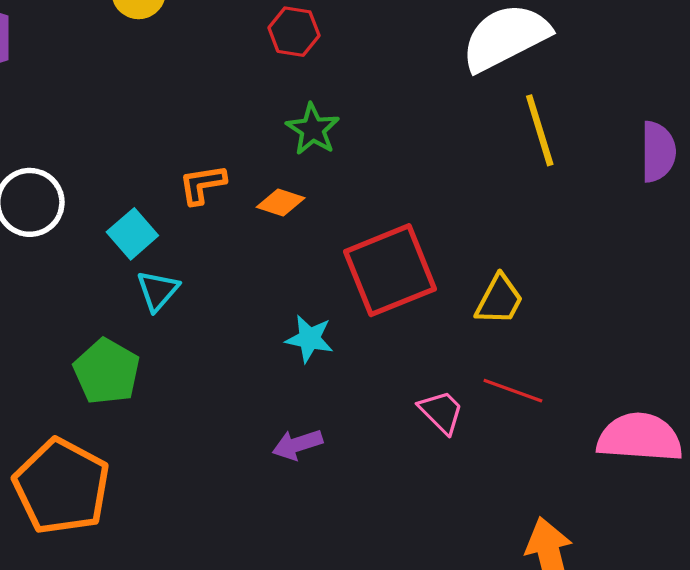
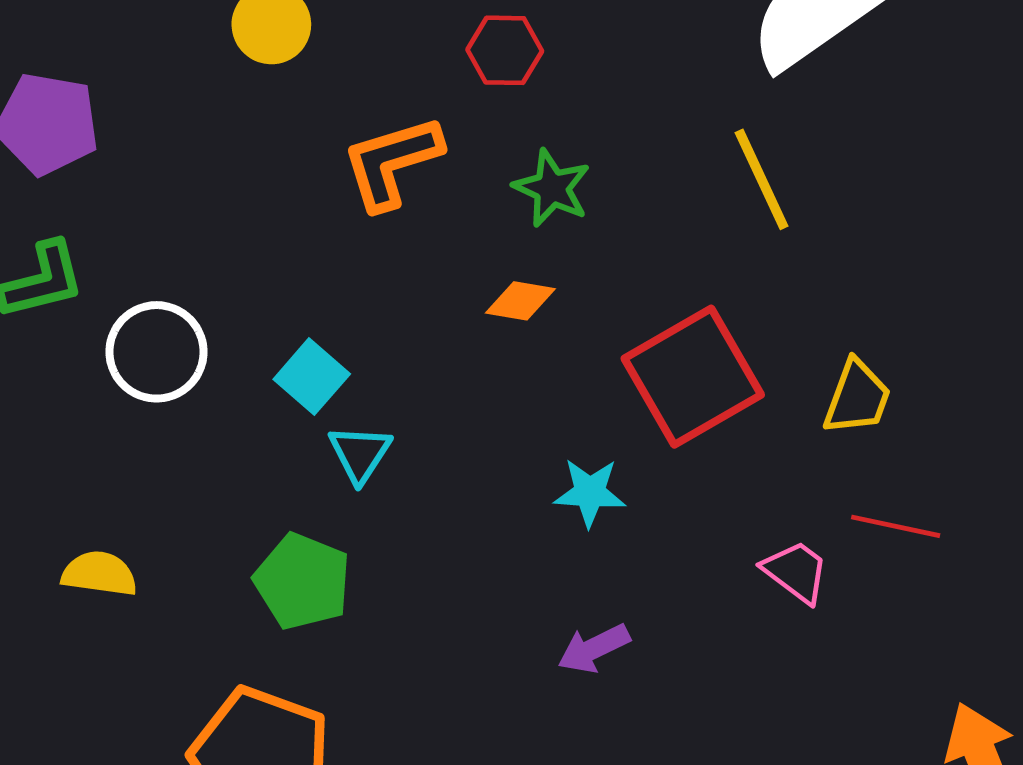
yellow line: (540, 130) -> (762, 179), moved
orange L-shape: (202, 184) -> (392, 162), moved, size x1.5

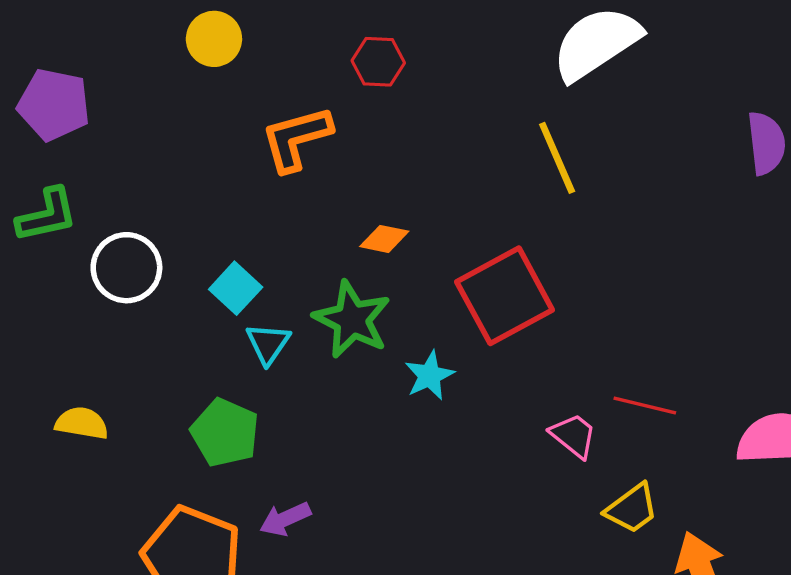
green star: (552, 188) -> (352, 319), moved, size x1.4
yellow trapezoid: (857, 397) -> (632, 508), moved, turned 32
cyan star: (590, 493) -> (430, 376), turned -30
purple arrow: (594, 648) -> (285, 519), moved

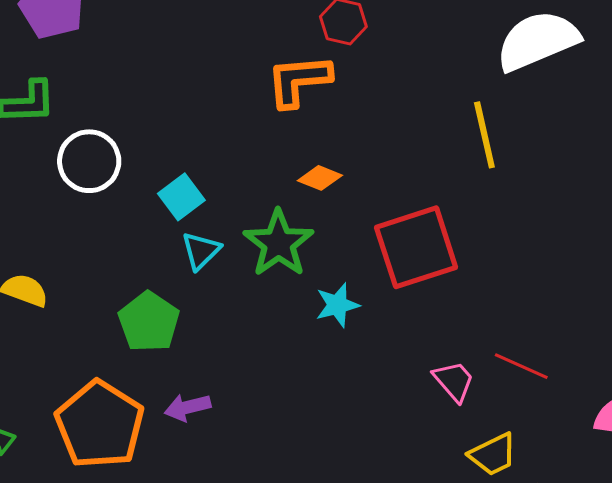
orange L-shape: (296, 138) -> (299, 81), moved

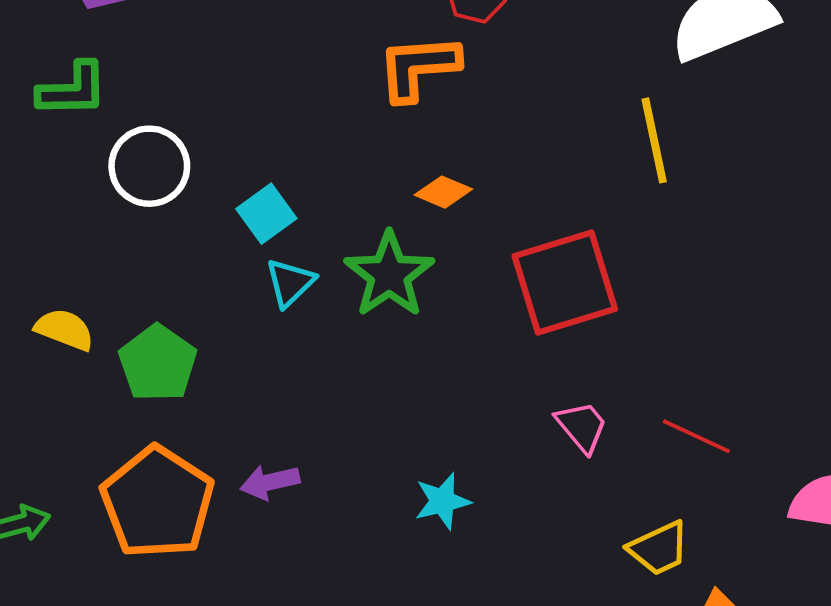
cyan star: (337, 305) -> (442, 501), moved
green pentagon: (149, 322) -> (158, 363), moved
pink trapezoid: (454, 381) -> (582, 427), moved

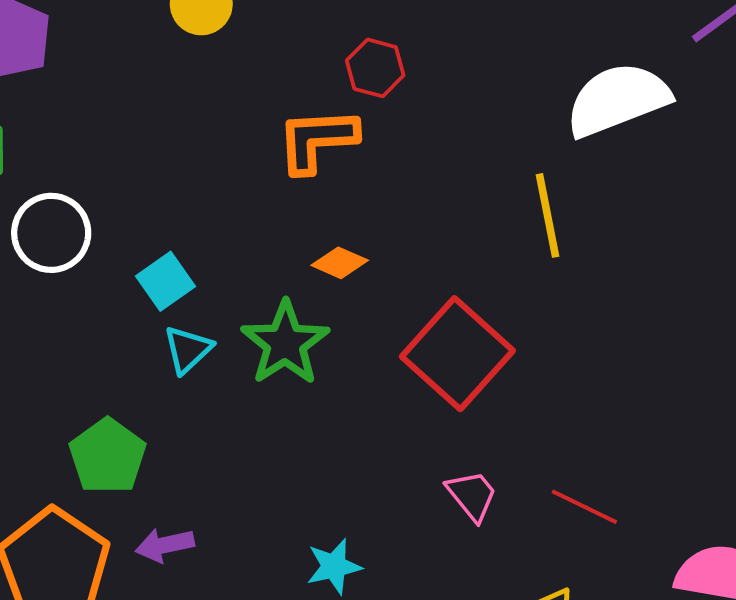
red square: (565, 283) -> (457, 354), turned -32
green pentagon: (158, 363) -> (108, 456), moved

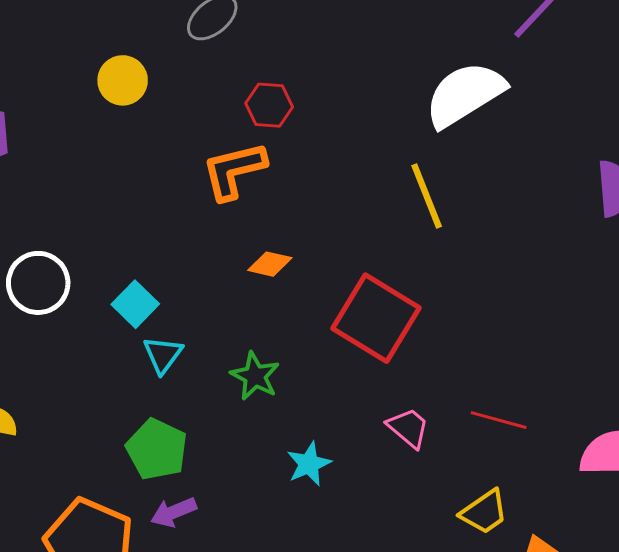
green star: (285, 343) -> (255, 376), moved, size x0.7
green pentagon: (108, 456) -> (157, 449), moved
cyan star: (334, 566) -> (309, 464), moved

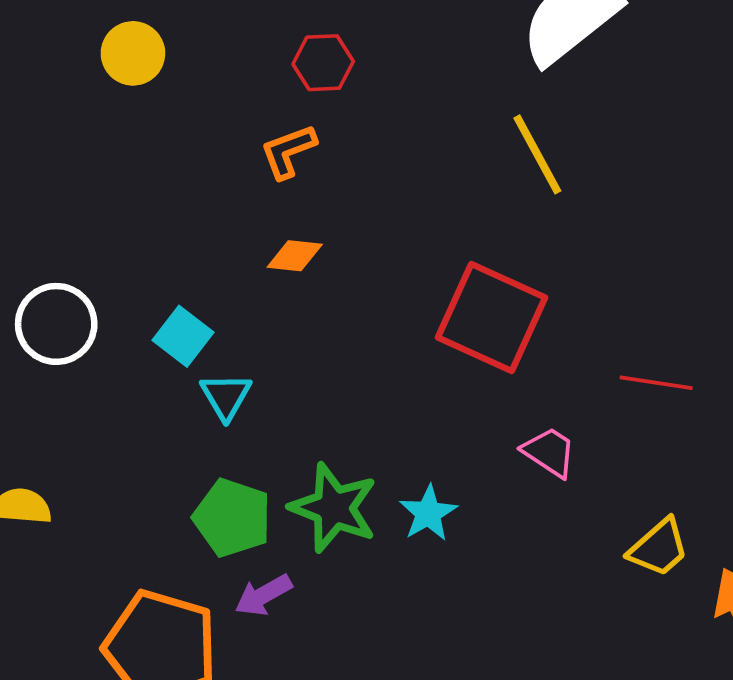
orange L-shape: (234, 171) -> (288, 151), size x0.7
orange diamond: (270, 264) -> (295, 256), moved
green star: (255, 376) -> (334, 508), moved, size x1.4
red line: (499, 420) -> (656, 383), moved

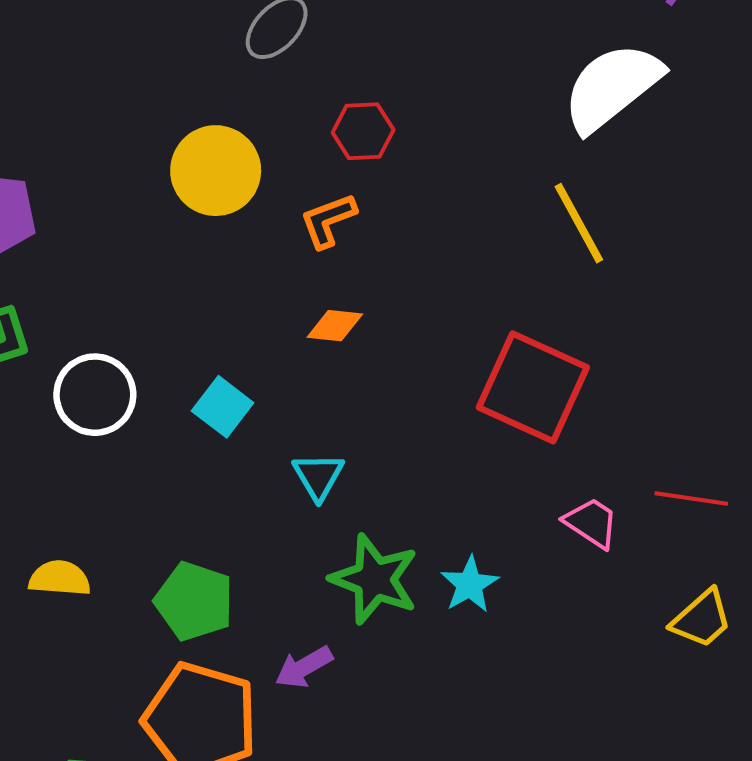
yellow circle: (133, 53) -> (216, 171), moved, size x1.4
red line: (656, 383) -> (691, 498), moved
cyan triangle: (226, 396) -> (318, 476), moved
green pentagon: (232, 518) -> (194, 601), moved

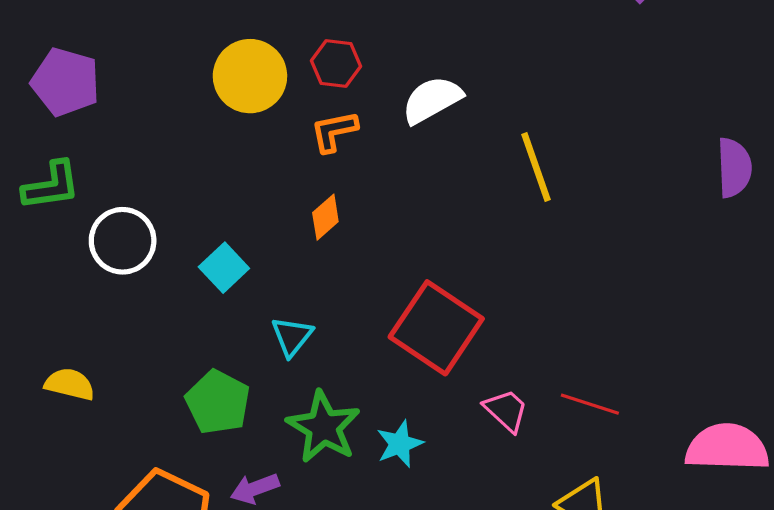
white semicircle: (612, 87) -> (432, 100), moved, size x0.7
red hexagon: (363, 131) -> (336, 64), moved
orange diamond: (335, 326) -> (325, 217), turned -57
red square: (533, 387) -> (436, 328), moved
green pentagon: (194, 601) -> (218, 402), moved

